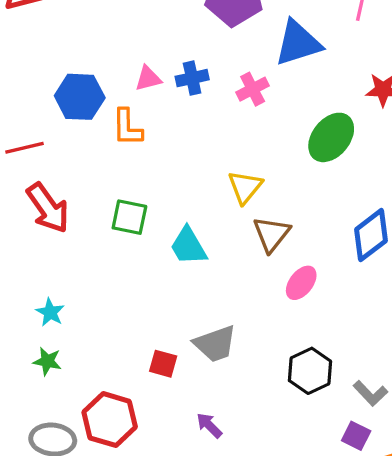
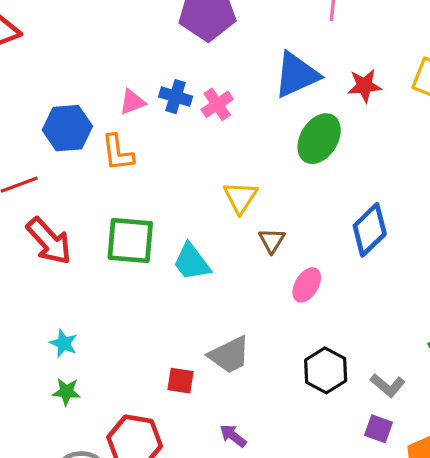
blue triangle: (298, 43) -> (296, 75), moved
blue cross: (192, 78) -> (176, 97), turned 36
pink cross: (253, 89) -> (217, 104), moved
green square: (129, 217) -> (130, 241), size x1.4
brown triangle: (271, 234) -> (272, 241), size x0.7

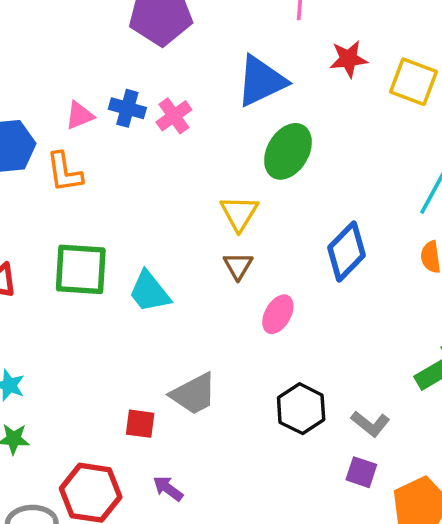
red star: (364, 86) -> (348, 59), moved
yellow triangle: (240, 197) -> (239, 213), moved
purple arrow: (233, 436) -> (168, 488), moved

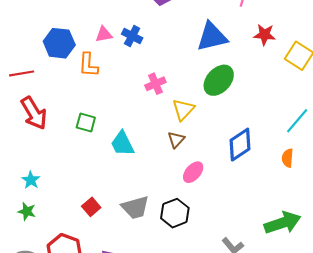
pink cross: (174, 116) -> (155, 84), moved
green square: (81, 269) -> (86, 123), size x0.6
black hexagon: (301, 409) -> (175, 213), moved
red square: (140, 424) -> (91, 207), moved, turned 30

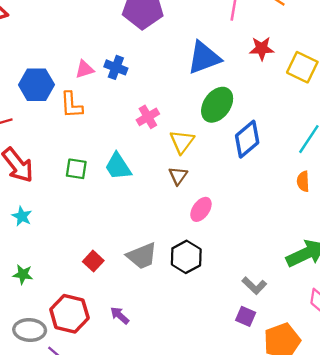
cyan trapezoid: (122, 144) -> (118, 166), moved
blue diamond: (240, 145) -> (247, 139), moved
cyan star: (31, 180) -> (22, 216), moved

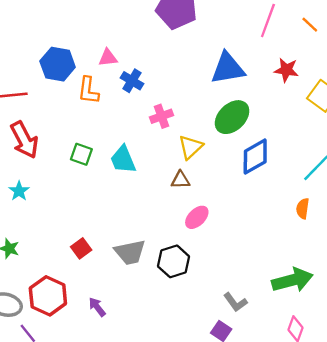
blue cross: (116, 67) -> (132, 81), moved
brown triangle: (178, 176) -> (180, 180), turned 42

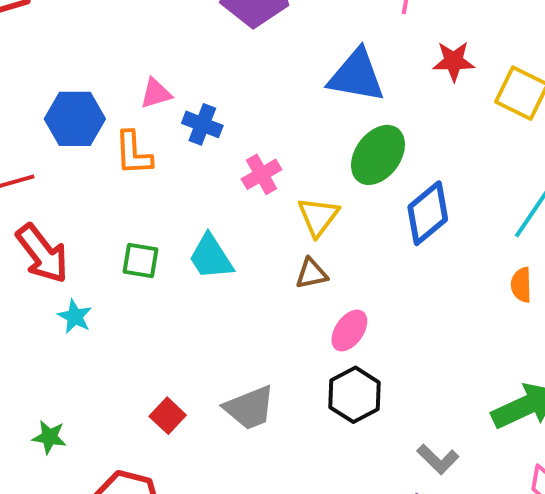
blue triangle: (228, 68) -> (356, 76), turned 30
cyan star: (19, 191) -> (75, 317), moved
black hexagon: (174, 261) -> (354, 395), moved

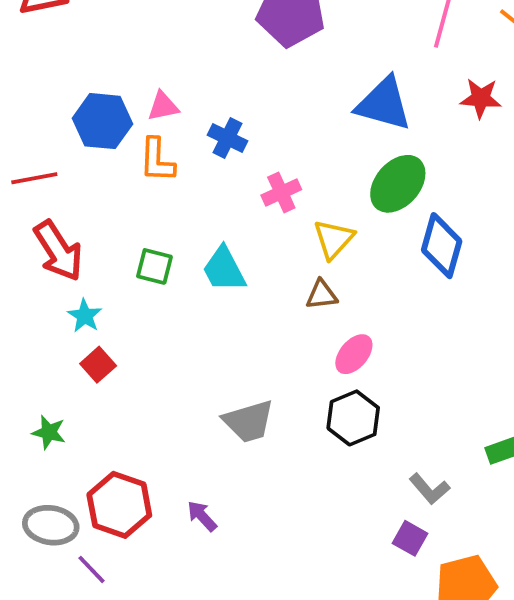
pink triangle: (156, 93) -> (163, 106), moved
blue diamond: (428, 213) -> (442, 246), turned -40
red square: (168, 416) -> (98, 365), moved

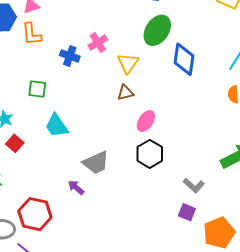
blue cross: (228, 138) -> (70, 56), moved
cyan trapezoid: (224, 269) -> (57, 126), moved
purple arrow: (202, 516) -> (76, 187), moved

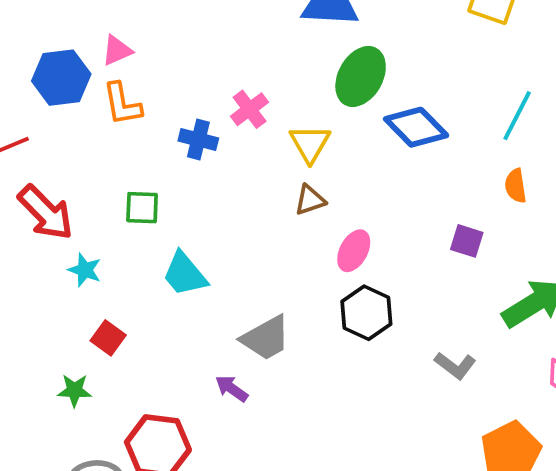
blue diamond: (184, 59) -> (416, 127), turned -48
red square: (15, 143) -> (108, 338), moved
purple square: (187, 212) -> (467, 241), moved

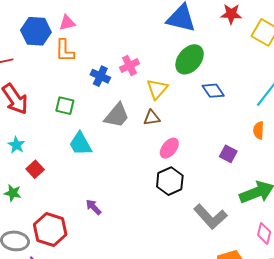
blue diamond: (416, 127) -> (213, 91), size x0.7
cyan star: (85, 270) -> (16, 145), moved
gray trapezoid: (266, 338) -> (117, 115), moved, turned -32
gray L-shape: (455, 365) -> (210, 217), size x1.6

